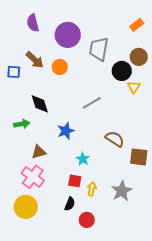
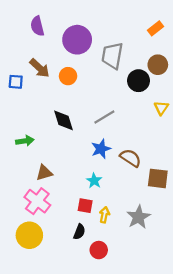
yellow triangle: (134, 87) -> (161, 108), moved
black diamond: (40, 104) -> (63, 120), moved
blue star: (66, 131) -> (101, 149), moved

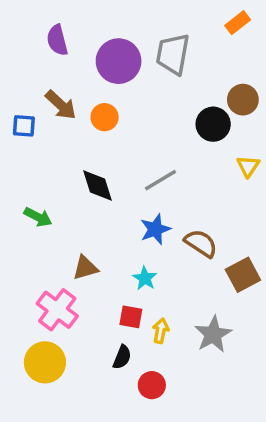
orange rectangle: (156, 28) -> (238, 23), moved
gray trapezoid: (112, 56) -> (173, 54), moved
green arrow: (25, 141) -> (38, 217), turned 36
brown triangle: (44, 173) -> (85, 268), moved
brown square: (158, 178) -> (243, 275), turned -35

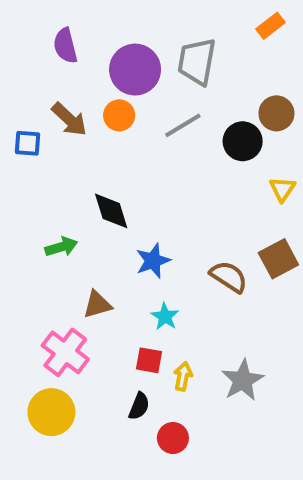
orange circle: (105, 117) -> (119, 115), moved
gray line: (161, 180) -> (183, 125), moved
green arrow: (38, 217) -> (61, 247), moved, turned -44
blue star: (155, 229) -> (153, 261), moved
brown square: (243, 275) -> (278, 259), moved

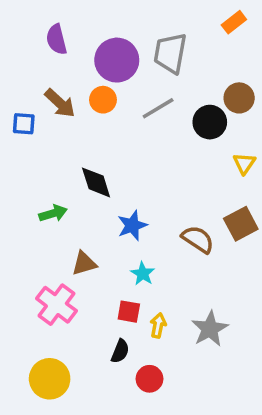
yellow circle: (51, 412) -> (50, 379), moved

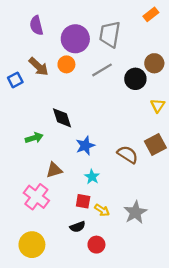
blue square: (24, 124) -> (15, 80), turned -32
yellow arrow: (158, 325) -> (102, 210), turned 112
black semicircle: (120, 351) -> (78, 227), turned 48

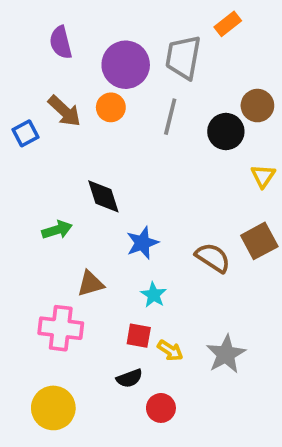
orange rectangle: (151, 14) -> (228, 24), moved
gray line: (102, 70) -> (170, 117), turned -45
pink cross: (36, 197) -> (61, 328), turned -30

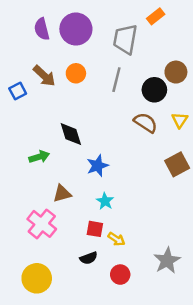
purple circle: (126, 65) -> (76, 29), moved
brown semicircle: (213, 258) -> (146, 123), moved
pink cross: (61, 328) -> (42, 224), turned 32
gray star: (226, 354) -> (167, 261), moved
red circle: (161, 408) -> (120, 275), moved

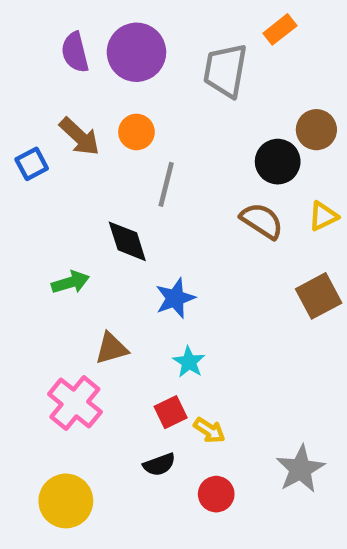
gray line: (116, 80) -> (166, 184), moved
yellow triangle: (180, 120) -> (323, 216), turned 30
red square: (95, 229) -> (171, 412), turned -36

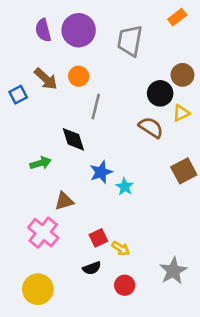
orange rectangle: (280, 29) -> (177, 17), moved
yellow triangle: (323, 216) -> (181, 113), moved
cyan star: (189, 362) -> (125, 187), moved

